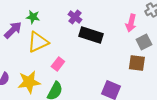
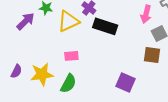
yellow triangle: (38, 42) -> (68, 21), moved
pink rectangle: (58, 64) -> (71, 56), turned 48

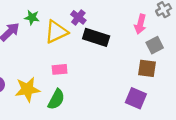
purple square: (126, 82) -> (136, 98), moved

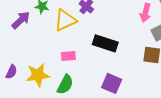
black rectangle: (96, 37) -> (105, 43), moved
purple square: (136, 98) -> (112, 83), moved

